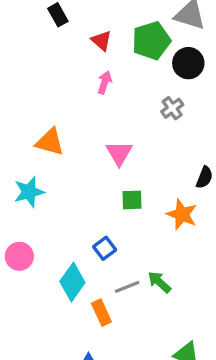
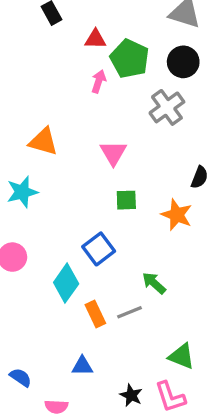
red triangle: (101, 41) -> (95, 39), turned -40
green pentagon: (151, 41) -> (130, 59), moved, turned -30
gray cross: (172, 108) -> (167, 107), size x1.5
blue square: (105, 248) -> (99, 249), size x1.4
gray line: (127, 287) -> (130, 312), moved

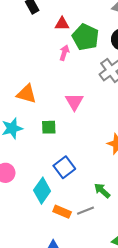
green square: (126, 200) -> (49, 127), moved
orange rectangle: (95, 314) -> (62, 212), turned -42

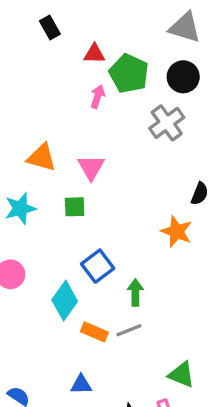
pink triangle: (74, 102) -> (91, 167), moved
green arrow: (102, 191) -> (135, 292), moved, turned 48

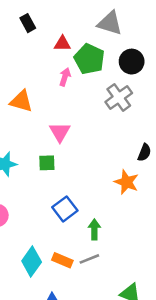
gray triangle: (185, 27) -> (110, 23), moved
orange triangle: (42, 157) -> (21, 101), moved
cyan diamond: (65, 301) -> (32, 262), moved

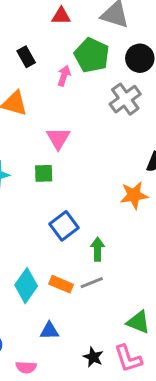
black rectangle: (28, 23) -> (26, 57), moved
red triangle: (62, 44) -> (61, 16), moved
orange star: (126, 182) -> (134, 195), turned -30

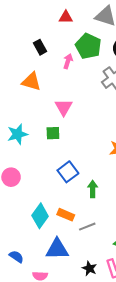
gray line: (92, 283) -> (87, 227), moved
blue triangle: (49, 331) -> (57, 249), size x1.6

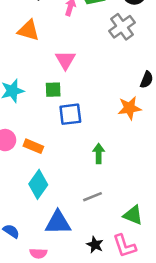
blue square: (68, 172) -> (70, 114), moved, turned 30
orange rectangle: (66, 215) -> (33, 146), moved

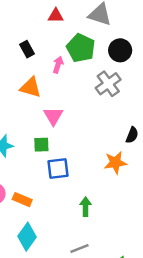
orange triangle: (28, 30) -> (31, 87), moved

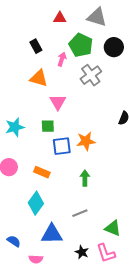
gray cross: (108, 84) -> (91, 75), moved
orange star: (115, 163) -> (86, 141), moved
orange rectangle: (22, 200) -> (42, 172), moved

